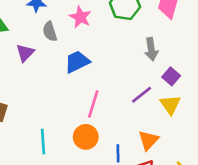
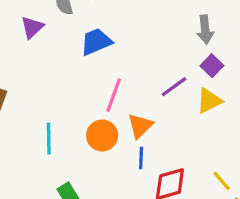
gray arrow: (151, 49) -> (205, 30), moved
yellow triangle: (170, 105) -> (209, 101), turned 35
orange triangle: (148, 140) -> (140, 126), moved

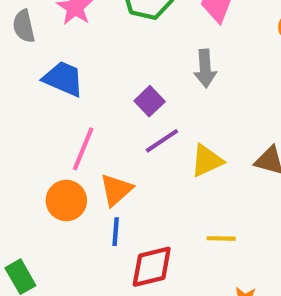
blue trapezoid: (96, 42) -> (63, 79), turned 44
purple square: (212, 66) -> (150, 101), moved
yellow line: (222, 181) -> (221, 238), moved, turned -50

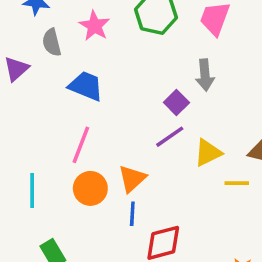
purple square: (150, 101) -> (176, 103), moved
pink line: (83, 149) -> (81, 145), moved
yellow line: (221, 238) -> (237, 183), moved

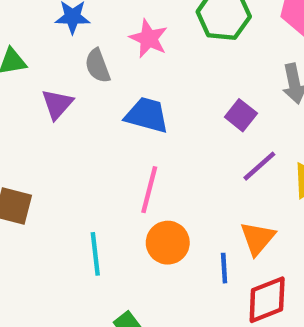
purple square: (176, 103) -> (241, 115), moved
orange triangle: (132, 179) -> (258, 238), moved

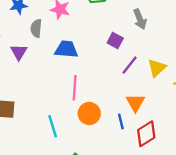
gray semicircle: (98, 66) -> (36, 28), turned 36

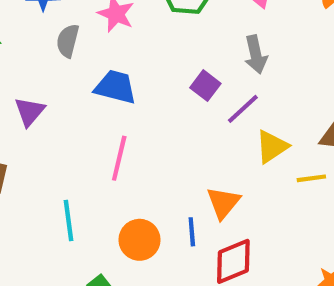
purple triangle: (19, 52) -> (30, 112), moved
purple line: (130, 65) -> (243, 109), moved
orange circle: (89, 113) -> (139, 240), moved

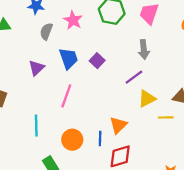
purple square: (205, 86) -> (97, 61), moved
blue trapezoid: (115, 87) -> (69, 58), turned 50
purple triangle: (30, 112) -> (36, 68), moved

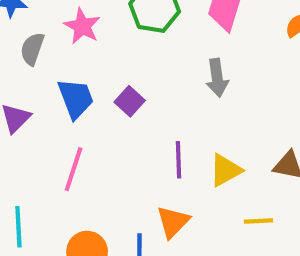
purple line: (134, 77) -> (179, 160), moved, turned -54
yellow line: (166, 117) -> (258, 221), moved

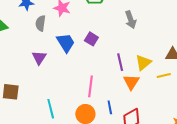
pink line: (74, 169) -> (91, 86), moved
yellow line: (258, 221) -> (164, 75), moved
orange triangle: (173, 222) -> (131, 82), moved

